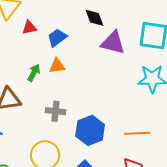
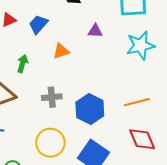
purple triangle: (113, 43) -> (95, 31), moved, size x0.6
orange triangle: (57, 66) -> (61, 51), moved

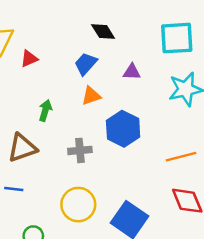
blue trapezoid: (38, 24) -> (86, 64), moved
blue hexagon: (90, 109) -> (123, 129), moved

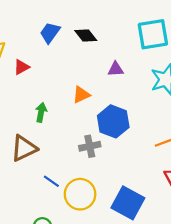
blue trapezoid: (86, 64) -> (50, 33), moved
gray cross: (80, 150) -> (90, 146), moved
blue line: (14, 189) -> (51, 181), moved, turned 35

